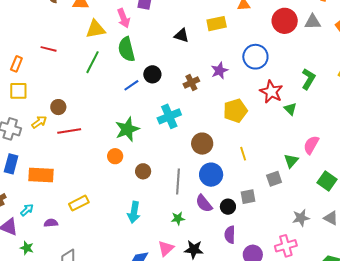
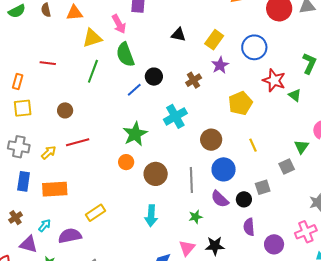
yellow rectangle: (217, 24) -> (214, 40), moved, turned -36
brown circle: (58, 107) -> (65, 110), moved
yellow arrow: (39, 122) -> (49, 153), moved
brown circle: (143, 171) -> (156, 174), size x1.5
purple semicircle: (51, 223) -> (70, 236), size x1.6

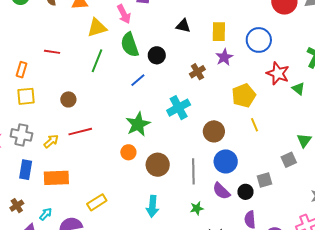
yellow rectangle: (214, 40) -> (219, 32), turned -36
black circle: (154, 77) -> (157, 55), moved
yellow line: (253, 145) -> (254, 125), moved

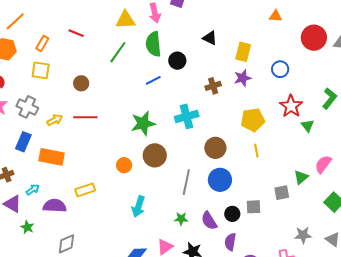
blue circle: (259, 40) -> (280, 69), size x0.7
orange circle: (128, 152) -> (124, 165), moved
brown circle: (158, 165) -> (155, 155), moved
purple semicircle: (221, 191) -> (209, 221), moved

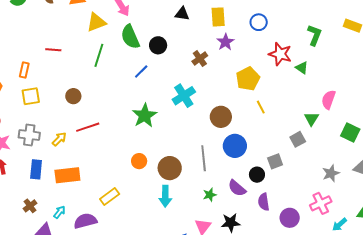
brown circle: (155, 155) -> (170, 168), moved

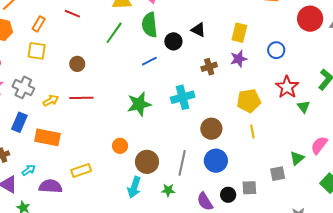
black triangle: (182, 14) -> (198, 30), moved
green star: (210, 195) -> (168, 190), moved

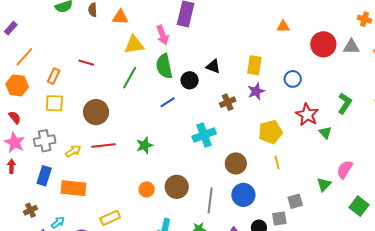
brown circle: (77, 64) -> (96, 112), size x1.6
gray cross: (23, 87) -> (45, 141), turned -30
green star: (139, 104) -> (145, 145), moved, size x0.7
brown circle: (147, 162) -> (177, 187), moved
gray square: (278, 174) -> (295, 201), moved

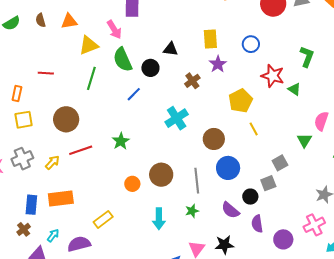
blue rectangle: (44, 176) -> (31, 205), moved

